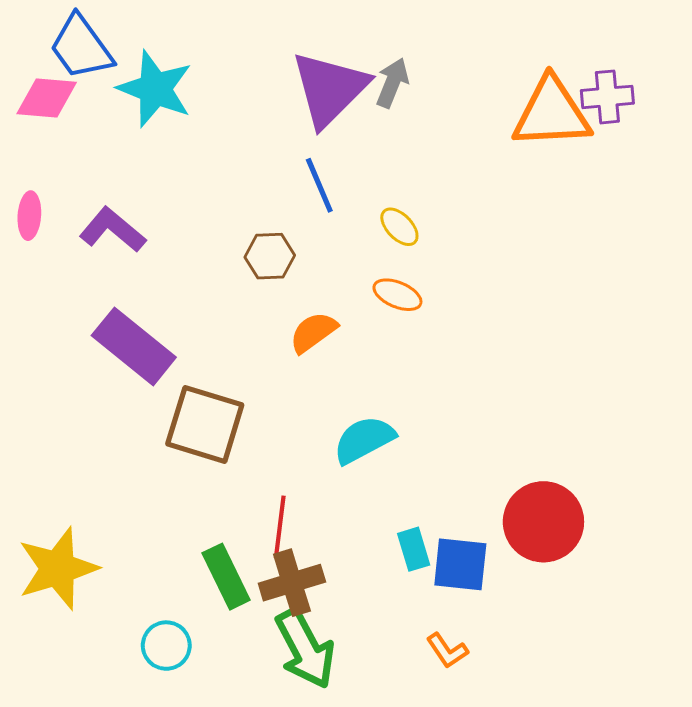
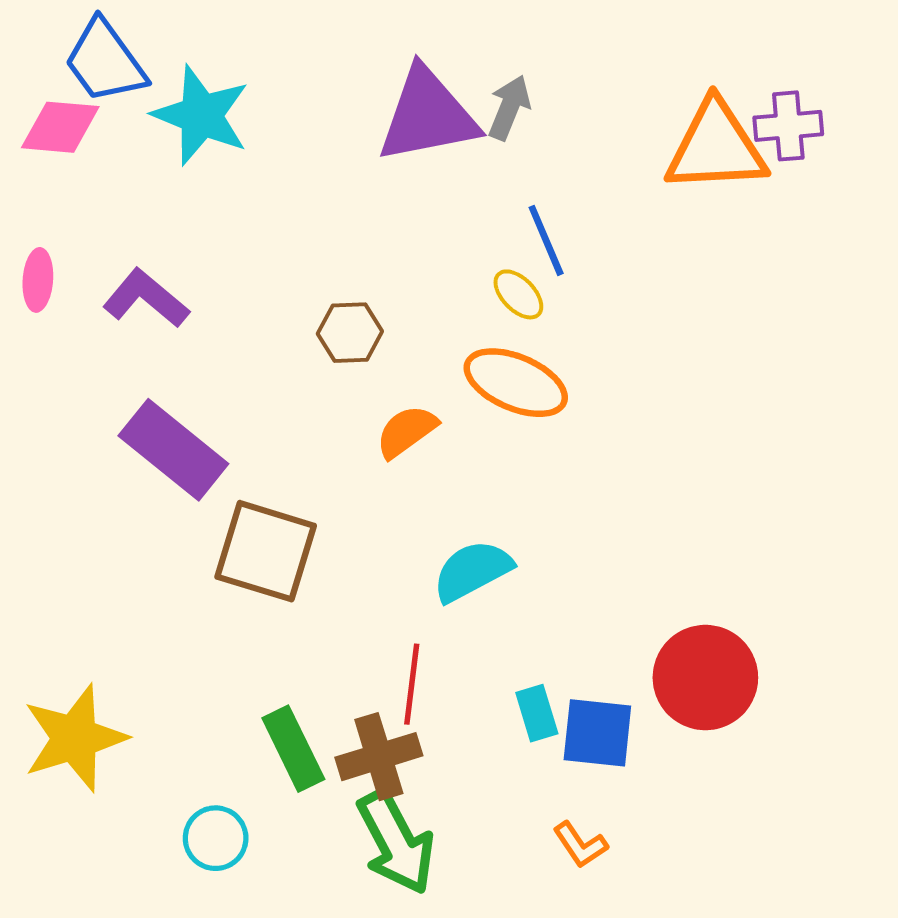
purple triangle: (330, 89) -> (428, 115), turned 34
blue line: (319, 185) -> (546, 240), moved
orange ellipse: (397, 295) -> (516, 383), size x1.6
red line: (280, 527) -> (412, 684), moved

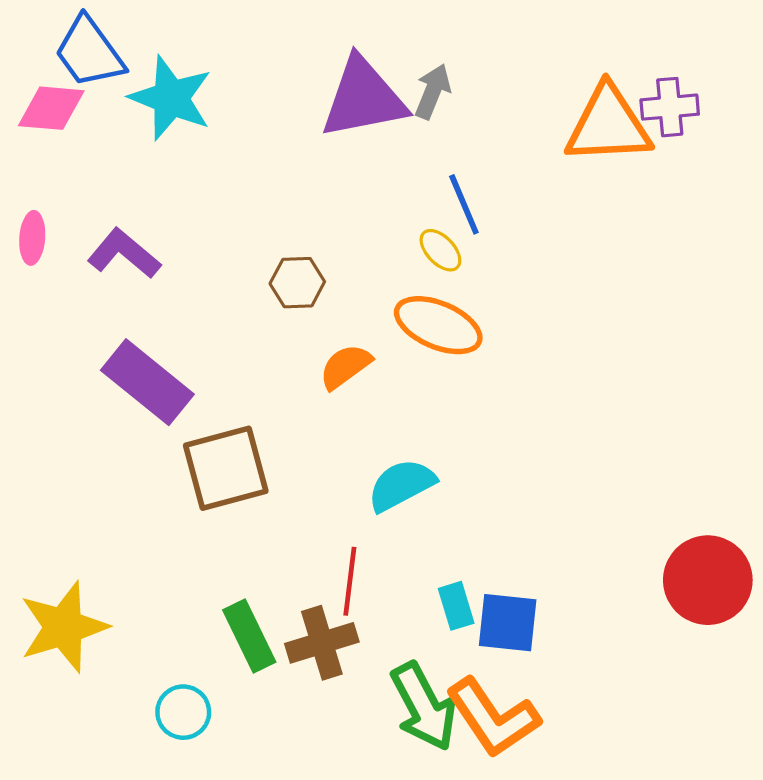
brown square: (266, 551) -> (226, 468), turned -32
red circle: (705, 678) -> (708, 580), moved
green arrow: (396, 842) -> (424, 707), moved
orange L-shape: (580, 845) -> (493, 718), size x2.0

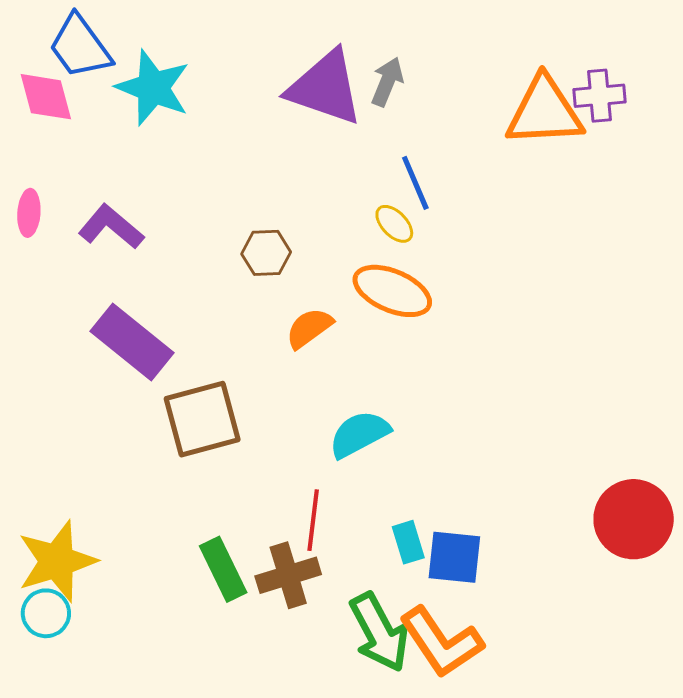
purple triangle: (363, 98) -> (325, 88), turned 30
pink diamond: (51, 108) -> (46, 97), turned 70
cyan circle: (183, 712) -> (46, 613), moved

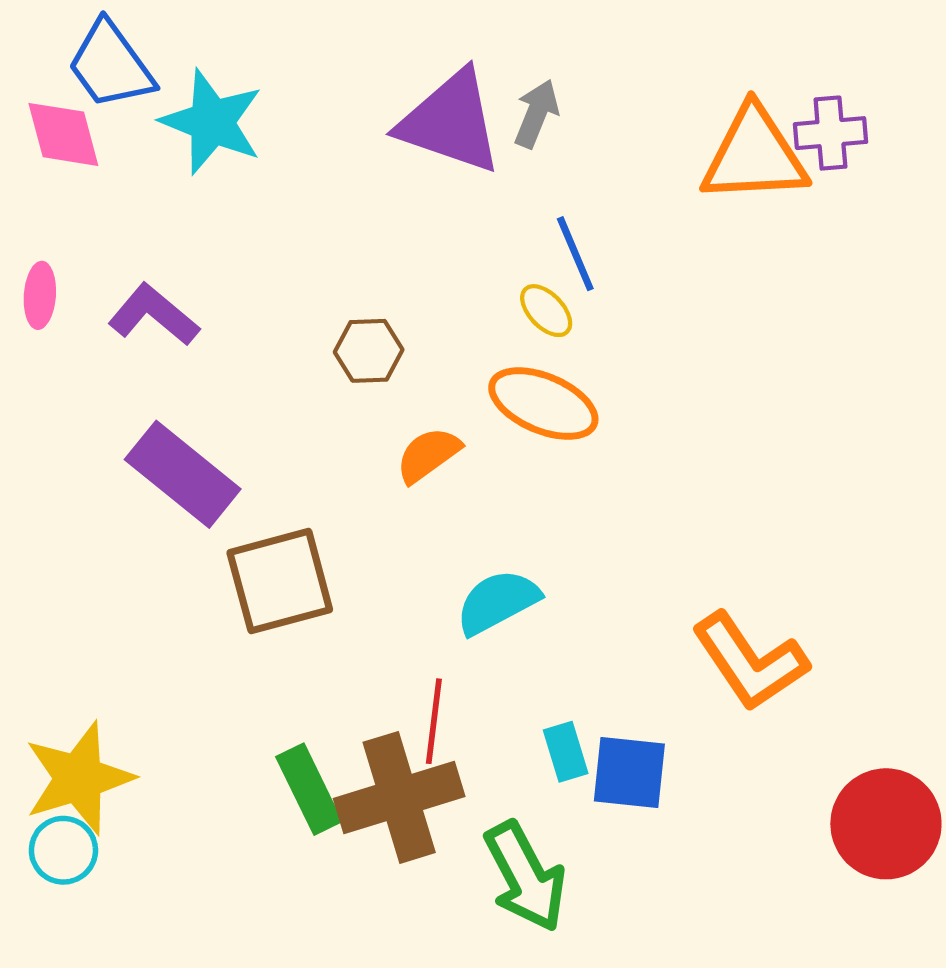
red circle: (634, 519) -> (886, 824), moved
brown cross: (288, 575) -> (399, 797), size x1.4
orange L-shape: (441, 642) -> (750, 662), moved

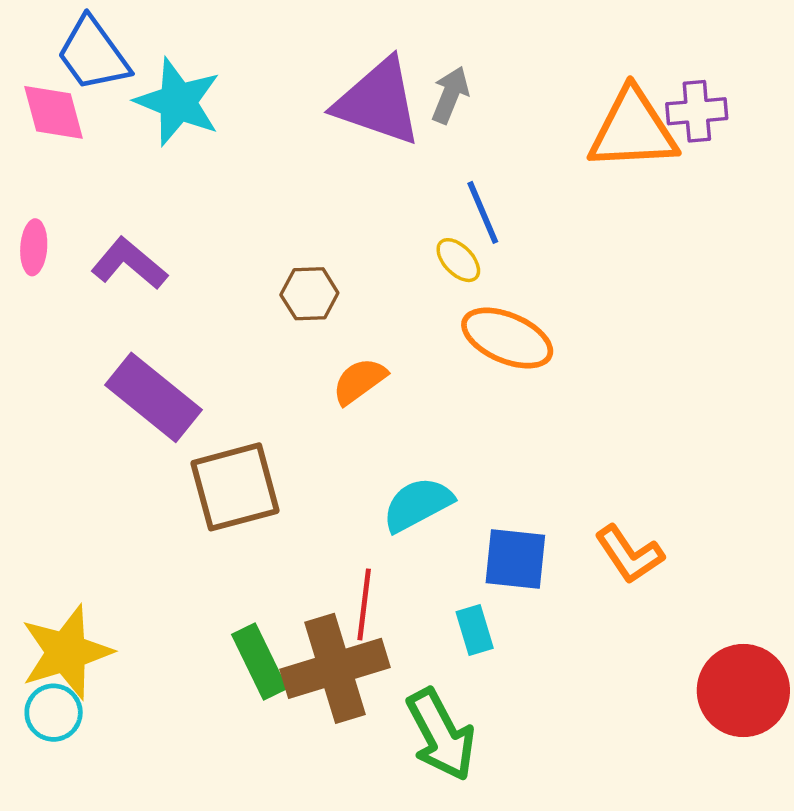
orange ellipse: (543, 404) -> (507, 338), moved
orange L-shape: (750, 662) -> (629, 554), size x0.7
blue square: (629, 773) -> (515, 559), moved

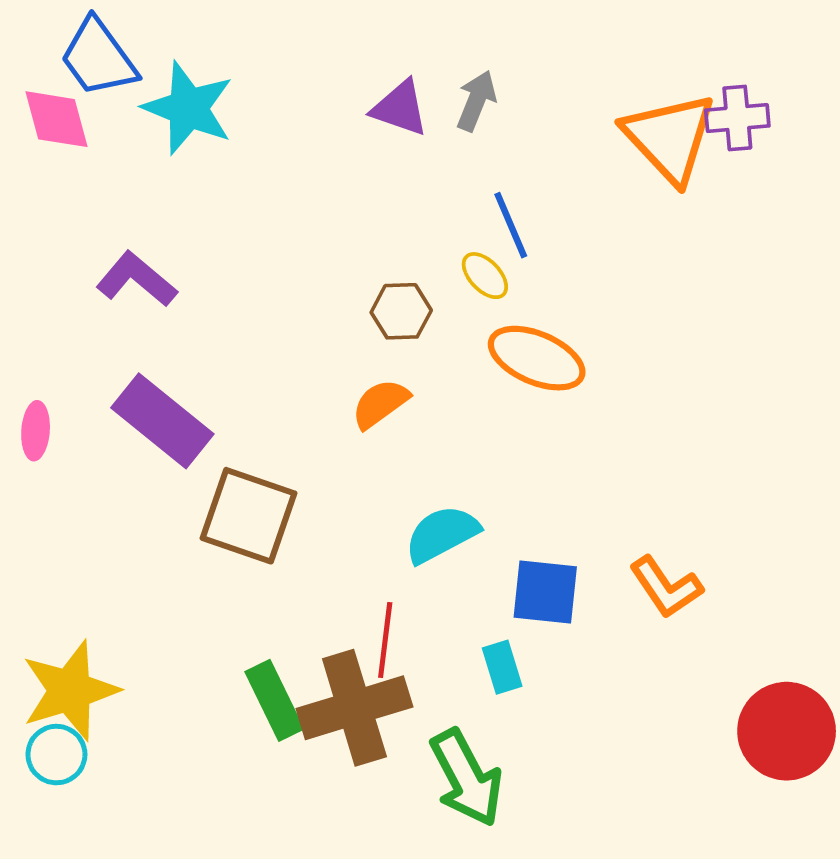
purple triangle: (378, 102) -> (400, 108), size x0.6
orange triangle: (633, 130) -> (670, 138), turned 50
pink ellipse: (34, 247) -> (36, 431), moved
brown hexagon: (309, 294) -> (401, 311), moved
brown square: (235, 487) -> (249, 516), turned 34

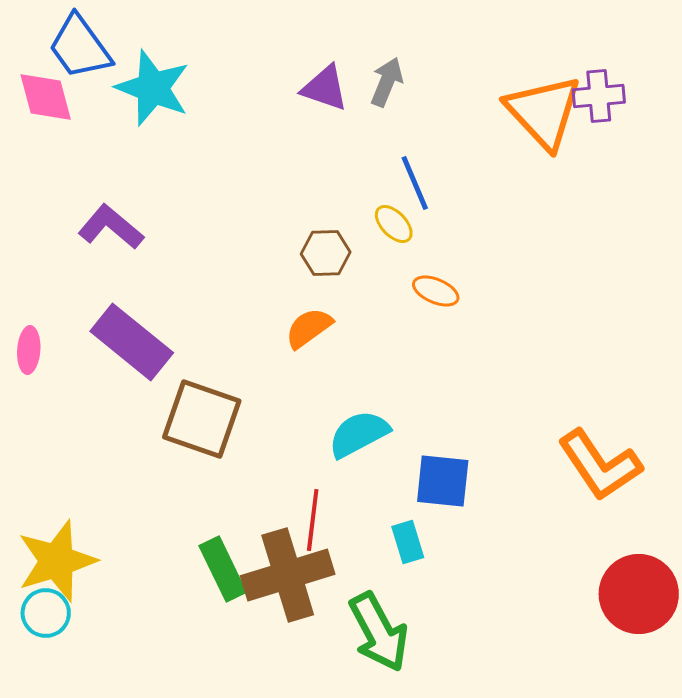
orange ellipse: (537, 358) -> (436, 291), size x0.6
orange L-shape: (666, 587) -> (600, 465), moved, size x1.4

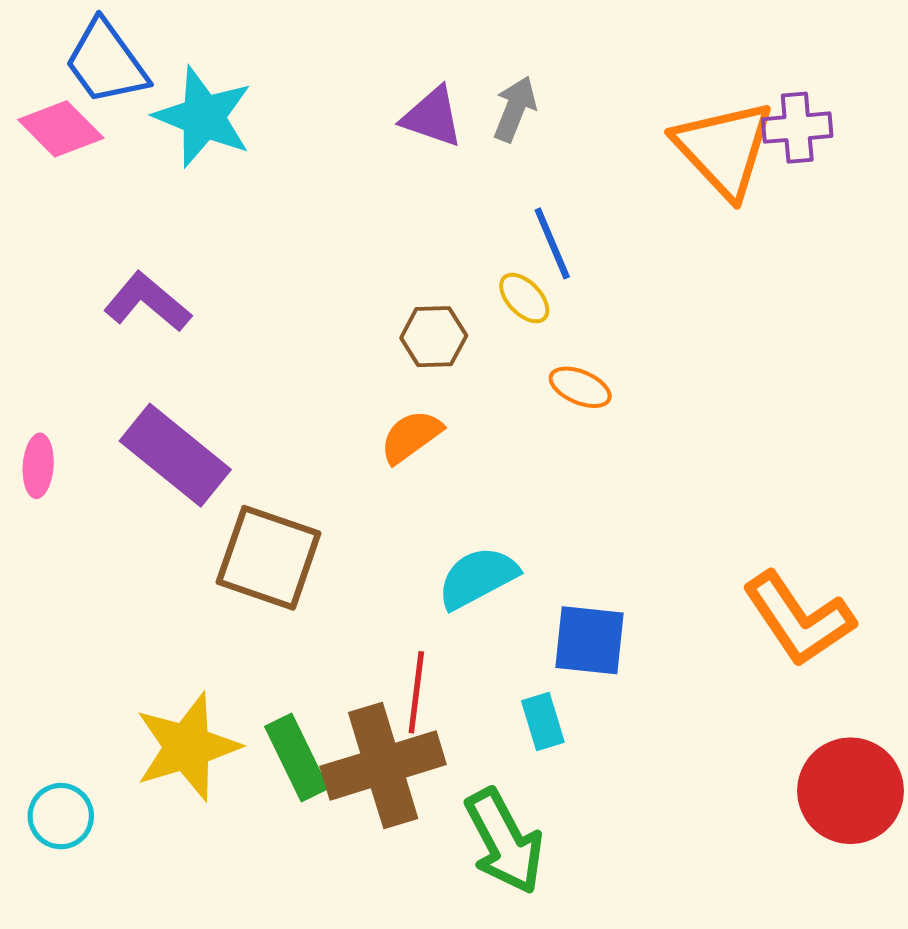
pink diamond: (46, 97) -> (61, 129), turned -30
yellow star: (57, 561) -> (187, 747), moved

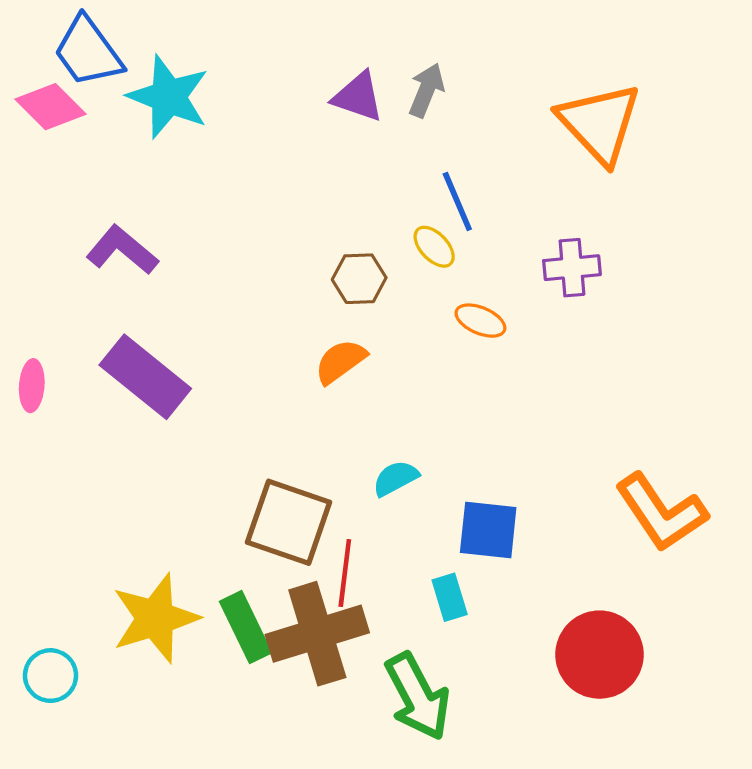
purple cross: (797, 128) -> (572, 268), moved
brown square: (269, 558) -> (289, 522), moved
cyan semicircle: (478, 578) -> (396, 478), size x0.7
red circle: (850, 791) -> (599, 655), moved

